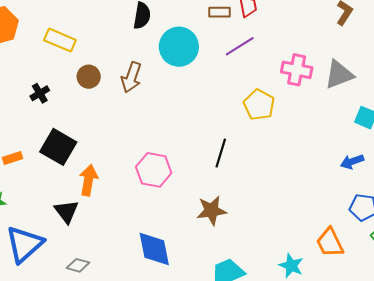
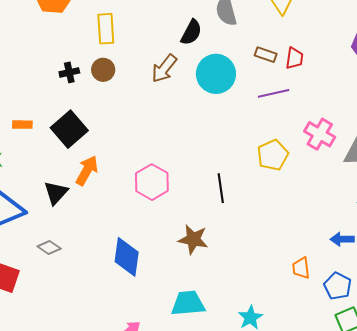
yellow rectangle: (60, 40) -> (106, 29), turned 44
brown circle: (89, 77) -> (103, 70), moved
brown arrow: (131, 77) -> (164, 69), moved
black line: (221, 153) -> (221, 188), turned -44
orange trapezoid: (330, 243) -> (301, 268), moved, size x0.7

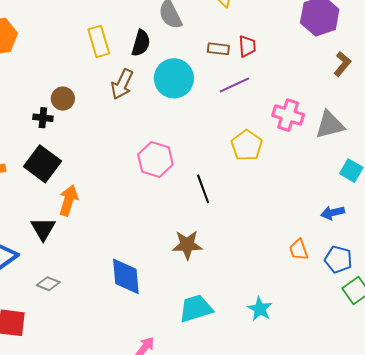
yellow rectangle: (106, 29) -> (99, 41), moved
black cross: (69, 72) -> (43, 118), moved, turned 30
pink hexagon: (152, 182) -> (155, 159), moved

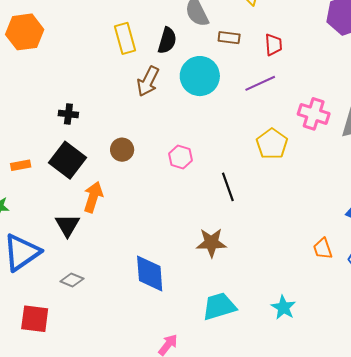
brown rectangle: (218, 49) -> (229, 38), moved
brown circle: (63, 99) -> (122, 150), moved
pink hexagon: (155, 159) -> (180, 157), size x0.7

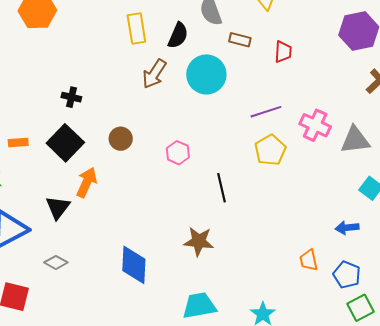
purple line: (260, 83) -> (266, 112), moved

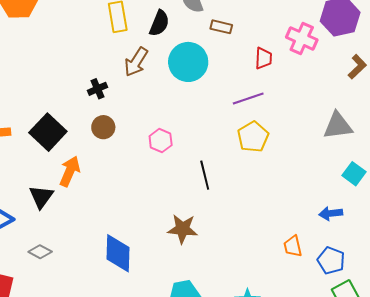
red trapezoid: (283, 52) -> (264, 58), moved
black cross: (71, 97) -> (97, 89), moved, turned -36
pink cross: (315, 125) -> (302, 38), moved

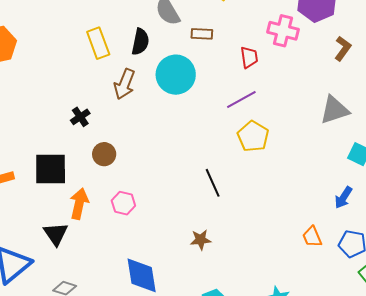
black cross: (97, 89) -> (80, 117), moved
black square: (48, 132) -> (51, 169), turned -33
pink hexagon: (161, 141) -> (123, 203), moved
blue arrow: (331, 213) -> (343, 198), turned -40
brown star: (183, 229) -> (201, 240), size x0.7

